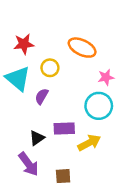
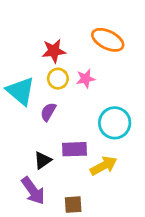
red star: (24, 44) -> (54, 51), moved
orange ellipse: (82, 48) -> (108, 40), moved
pink star: (106, 77) -> (86, 79), moved

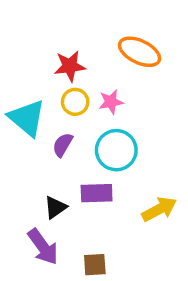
cyan circle: (115, 123) -> (116, 150), moved
yellow arrow: (104, 166) -> (159, 209), moved

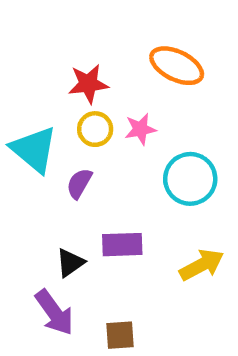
cyan circle: (116, 150) -> (190, 179), moved

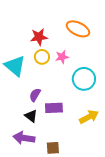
purple semicircle: (79, 183) -> (35, 95), moved
black triangle: (70, 263) -> (31, 116), turned -48
purple arrow: (54, 312) -> (24, 138), turned 135

